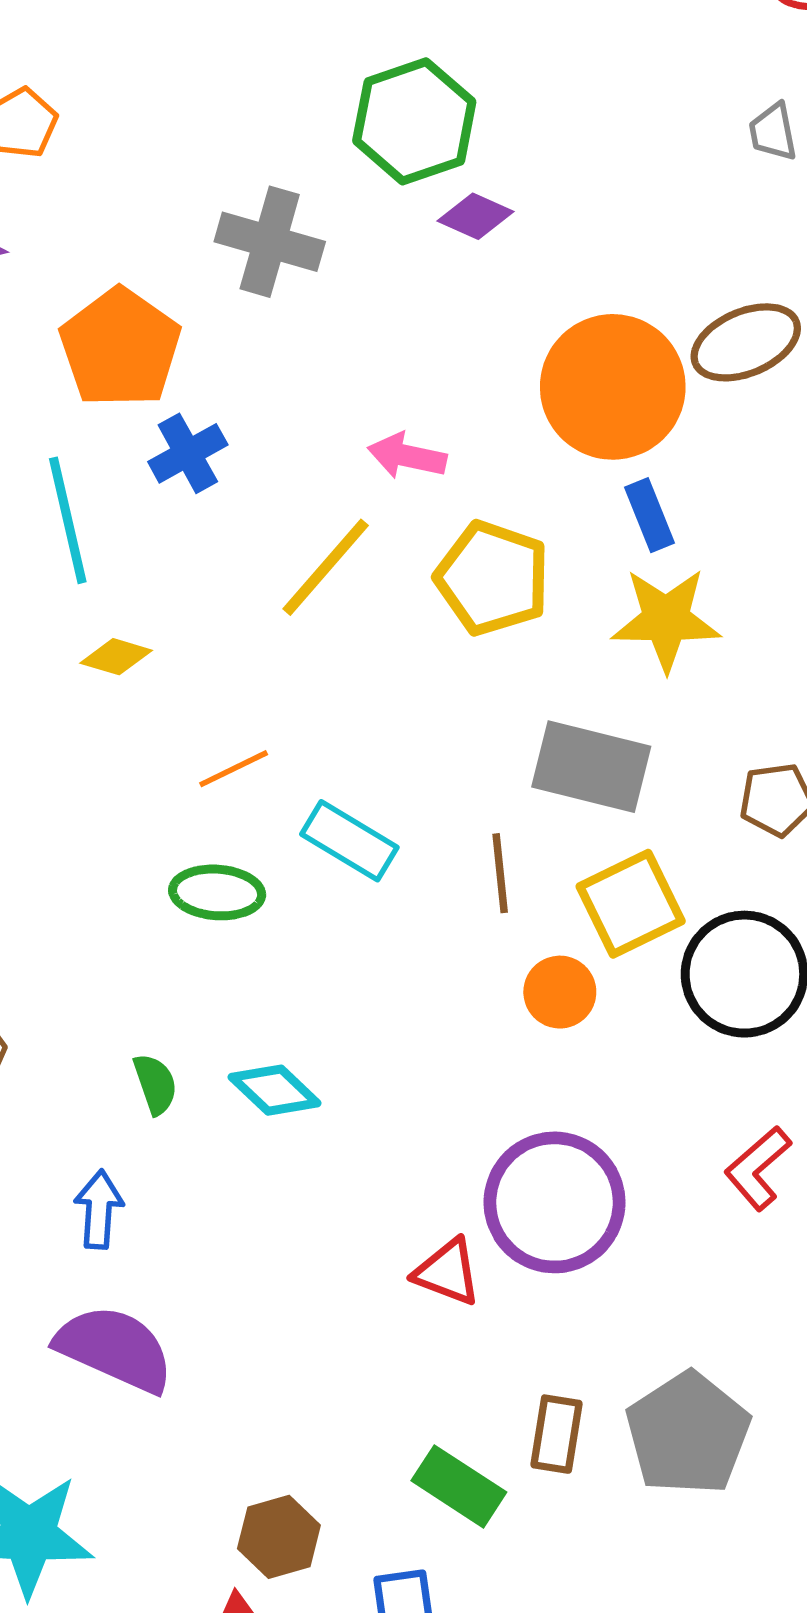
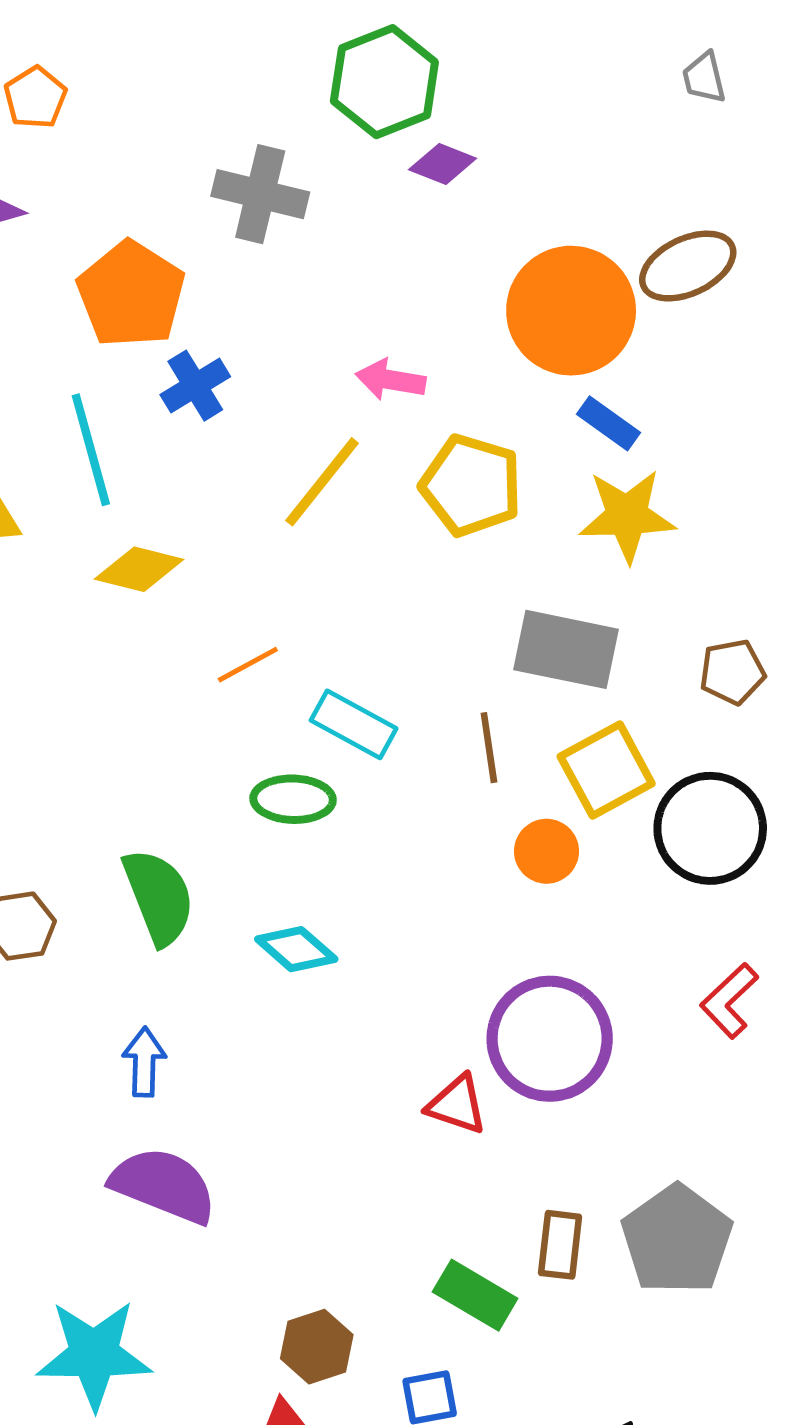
blue rectangle: (650, 515) -> (609, 423), turned -30
yellow diamond: (116, 657) -> (139, 569), size x1.4
green ellipse: (217, 892) -> (293, 799), moved
green semicircle: (155, 1084) -> (159, 897), moved, size x1.8

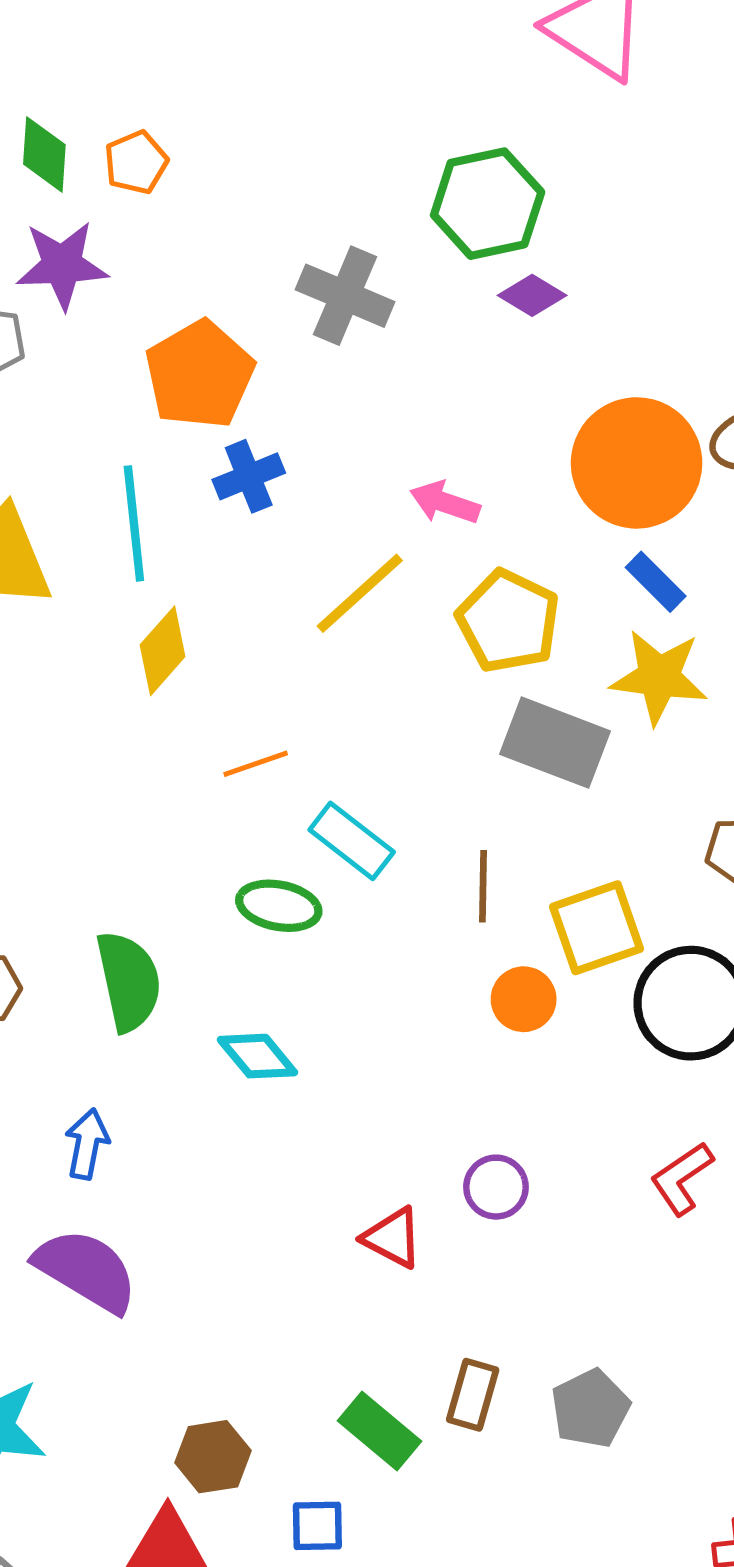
yellow diamond: (139, 569) -> (163, 651), turned -72
gray rectangle: (566, 649) -> (555, 743), moved
purple circle: (550, 1039) -> (496, 1187), size x0.5
gray pentagon: (677, 1239) -> (590, 1409), size x0.7

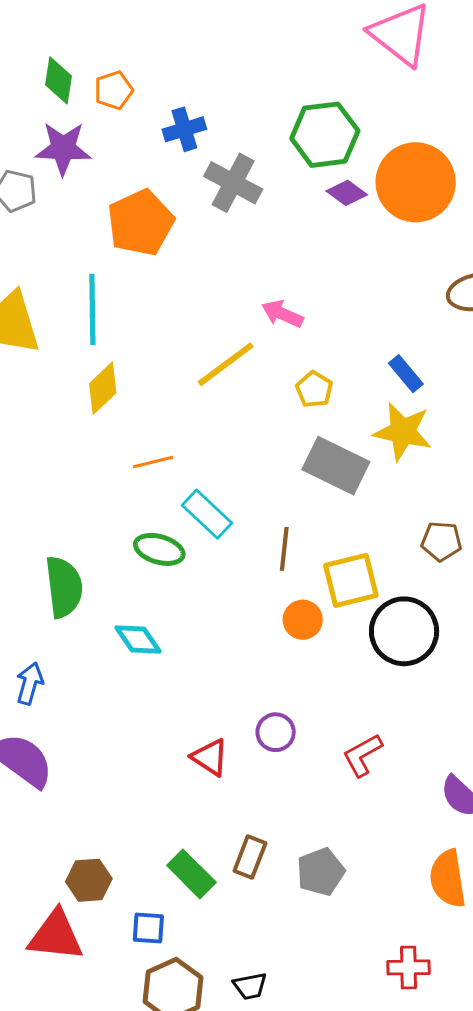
orange circle: (637, 463) -> (416, 182), moved
blue cross: (249, 476) -> (184, 129), moved
yellow pentagon: (508, 621) -> (314, 389), size x0.6
red L-shape: (682, 1178) -> (362, 755), moved

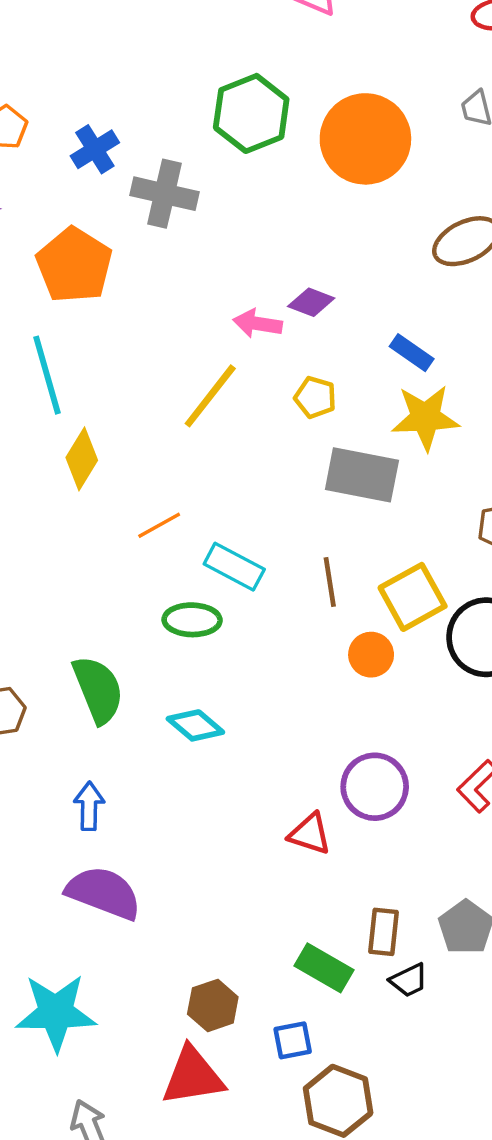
purple diamond: (347, 193) -> (311, 302), moved
purple circle: (276, 732) -> (375, 787), size x1.5
black trapezoid: (250, 986) -> (409, 980), moved

